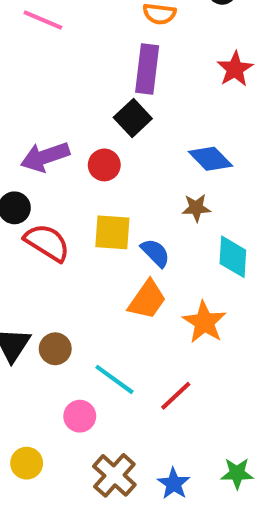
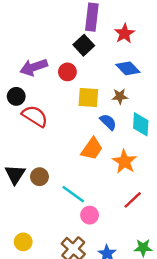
red star: (235, 69) -> (124, 34), moved
yellow square: (112, 232) -> (88, 98), moved
blue semicircle: (155, 253) -> (108, 122), moved
red line: (176, 396) -> (133, 200), moved
pink circle: (80, 416) -> (90, 215), moved

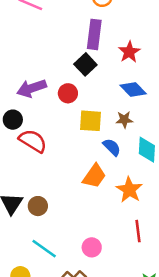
cyan line: (73, 194) -> (44, 249), moved
red line: (133, 200) -> (138, 231), turned -54

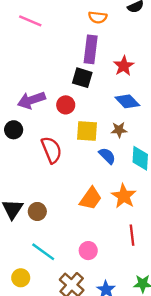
black square: (85, 64) -> (82, 78), turned -30
red semicircle: (33, 141) -> (52, 150), moved, turned 36
orange trapezoid: (94, 176) -> (91, 198), moved

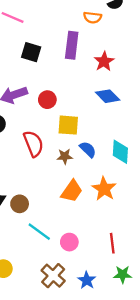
orange semicircle: (98, 17) -> (92, 17), moved
black square: (82, 78) -> (31, 52), moved
brown star: (119, 130) -> (65, 156), moved
red line: (132, 235) -> (112, 243), moved
cyan line: (43, 252) -> (39, 232), moved

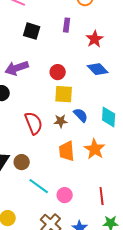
purple rectangle: (72, 45) -> (67, 25), size x0.6
red circle: (47, 100) -> (58, 72), moved
red semicircle: (33, 144) -> (34, 123), moved
orange trapezoid: (72, 191) -> (67, 151), turned 140

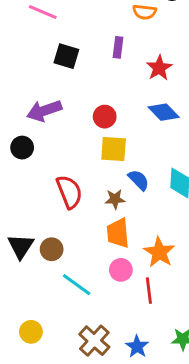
brown star: (61, 121) -> (115, 199), moved
orange star: (95, 149) -> (159, 252), moved
pink circle: (65, 195) -> (121, 270), moved
red line: (102, 196) -> (149, 291), moved

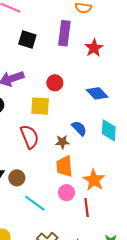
purple rectangle: (118, 47) -> (64, 33), size x1.6
blue diamond: (164, 112) -> (97, 93), moved
yellow square: (114, 149) -> (40, 106), moved

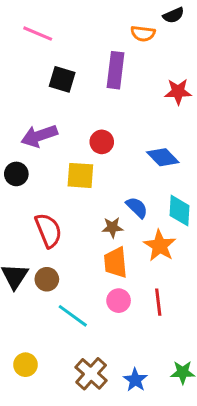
red star: (94, 48) -> (178, 92), moved, turned 30
red semicircle: (30, 137) -> (48, 230), moved
orange star: (94, 180) -> (160, 246), moved
red line: (87, 207) -> (158, 302), moved

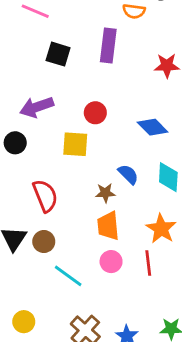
orange star: (160, 246) -> (161, 229), moved

